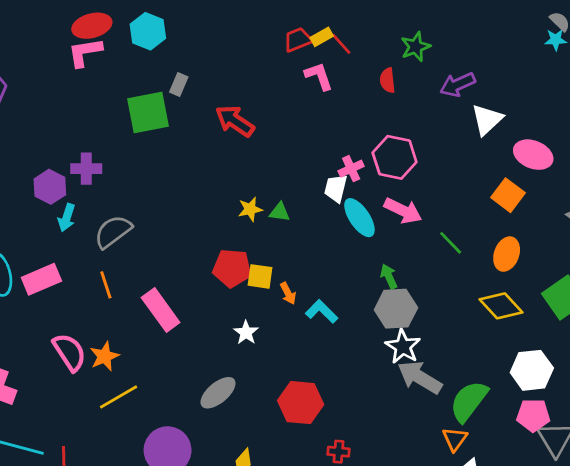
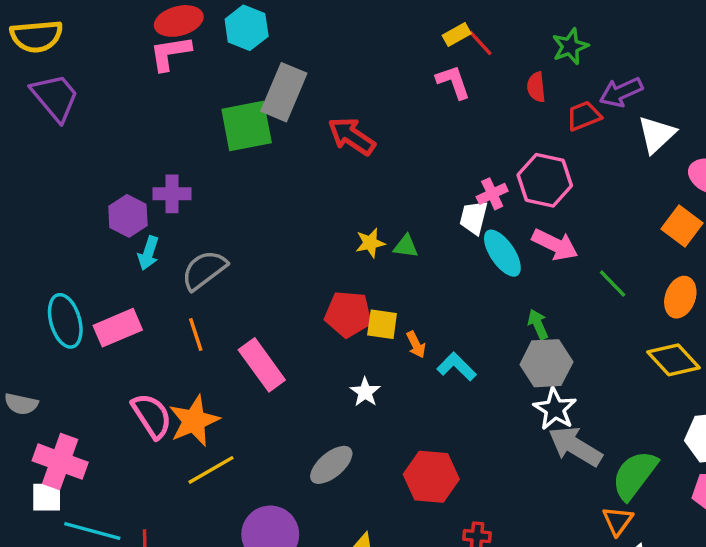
red trapezoid: (298, 40) -> (584, 116), moved
gray rectangle: (179, 85) -> (284, 92), size x2.0
orange star: (104, 356) -> (194, 421), size x1.4

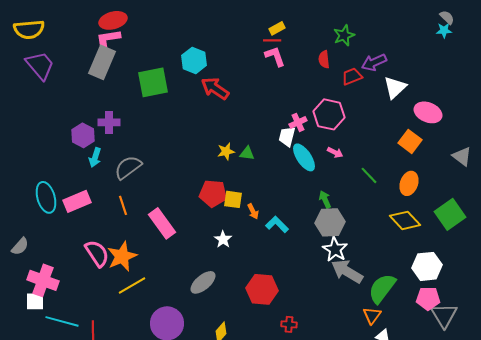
cyan hexagon: (247, 28) -> (194, 60), moved
red line: (480, 43) -> (272, 40), moved, turned -48
gray rectangle: (284, 92) -> (102, 62), moved
pink arrow: (555, 245) -> (335, 152), size x0.6
gray semicircle: (21, 404) -> (20, 246), turned -60

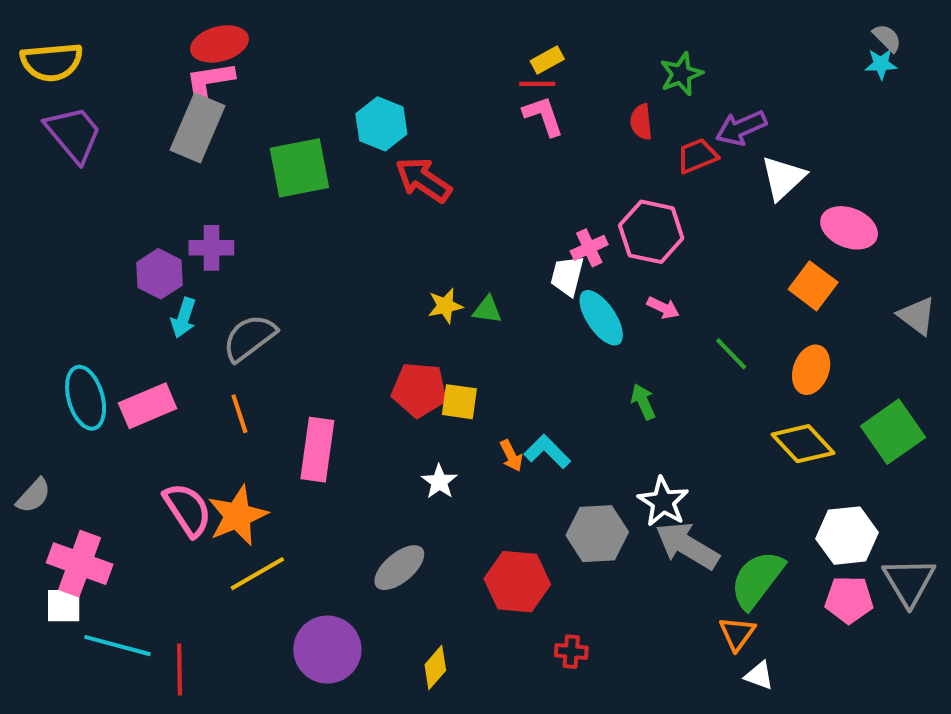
orange arrow: (253, 211) -> (511, 456), moved
gray hexagon: (330, 222) -> (597, 534), moved
pink rectangle: (162, 223) -> (317, 450), turned 44
gray triangle: (444, 315) -> (909, 582), moved

